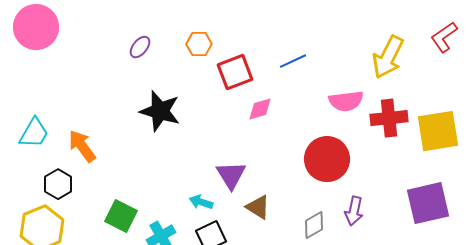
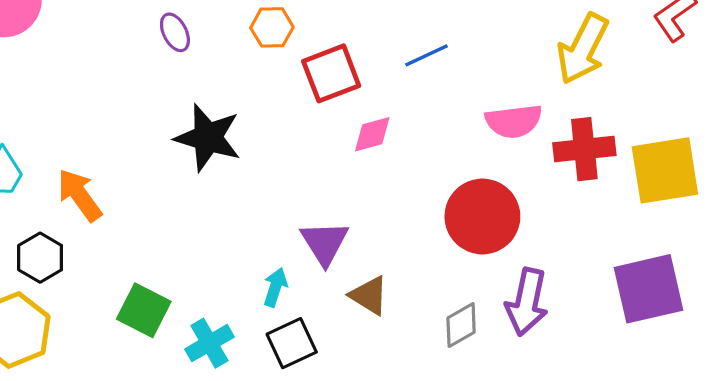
purple ellipse: (140, 47) -> (175, 32), turned -65
cyan arrow: (201, 202) -> (275, 287), turned 90
purple arrow: (354, 211) -> (527, 302), size x1.4

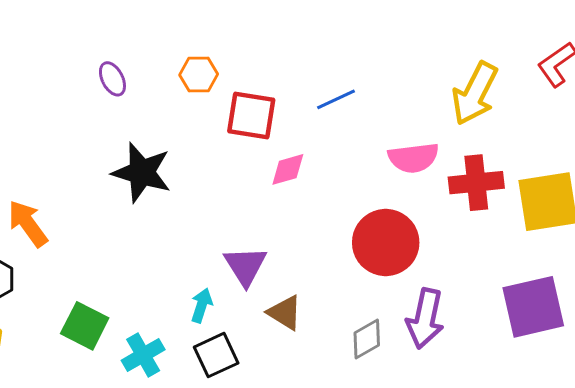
red square: (331, 73) -> (251, 115), turned 30

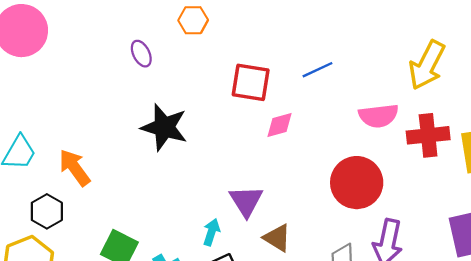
orange hexagon: (199, 75) -> (193, 20), moved

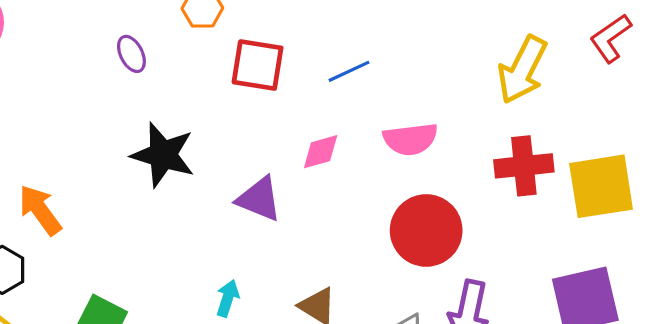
blue line: (317, 70) -> (349, 71), moved
red square: (251, 82) -> (258, 65), moved
pink semicircle: (379, 116) -> (410, 139), moved
purple triangle: (246, 201) -> (259, 199), moved, turned -36

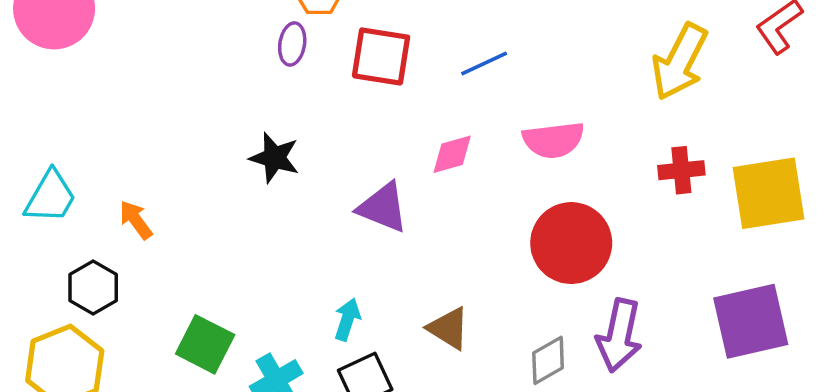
purple ellipse: (131, 54) -> (292, 44), moved, turned 36
black star: (163, 155) -> (274, 158), size x0.7
red cross: (524, 166) -> (681, 170), size x0.7
orange arrow: (40, 210) -> (136, 220), size x0.7

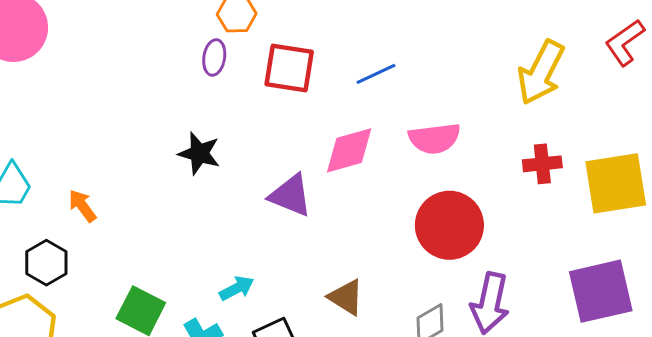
pink diamond: (452, 154) -> (349, 150), size x1.4
cyan arrow: (347, 319) -> (237, 288), moved, turned 44

